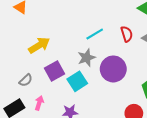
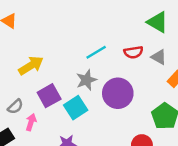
red semicircle: (127, 34) -> (133, 52), turned 98
pink arrow: (39, 103) -> (31, 122), moved

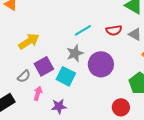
gray semicircle: (15, 107) -> (24, 76), moved
cyan square: (76, 108) -> (66, 76), turned -30
pink arrow: (31, 122) -> (38, 93), moved

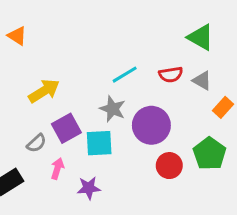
gray star: (75, 53) -> (113, 109), turned -30
cyan square: (66, 76) -> (99, 143), turned -30
red circle: (121, 107) -> (169, 166), moved

